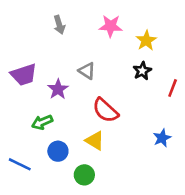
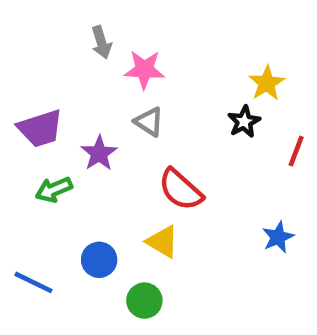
pink star: (111, 26) -> (144, 70), moved
yellow star: (146, 41) -> (267, 83), moved
green arrow: (42, 122) -> (54, 190), moved

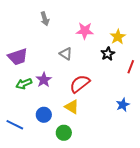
pink star: (144, 70) -> (85, 31), moved
purple star: (99, 153) -> (44, 80), moved
red semicircle: (181, 190) -> (80, 84), turned 100

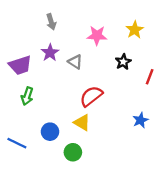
yellow star: (118, 37) -> (135, 30), moved
purple star: (44, 80) -> (50, 53), moved
green arrow: (24, 84) -> (27, 96), turned -49

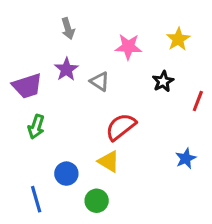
blue line: (17, 143) -> (36, 199), moved, turned 48

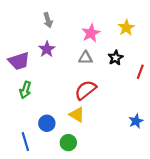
pink star: (128, 47) -> (91, 33), turned -30
gray triangle: (100, 81) -> (86, 58), moved, turned -32
blue star: (186, 158) -> (136, 121), moved

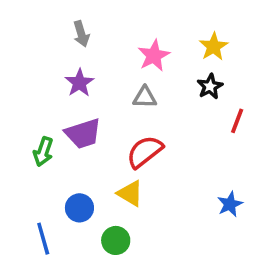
black star: (116, 58) -> (210, 86), moved
purple trapezoid: (19, 61) -> (83, 134), moved

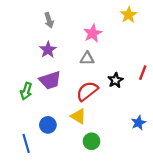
yellow star: (214, 47) -> (129, 15), moved
black star: (210, 86) -> (116, 80), moved
green circle: (116, 240) -> (92, 141), moved

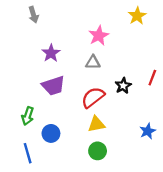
gray arrow: (49, 20) -> (34, 15), moved
green arrow: (26, 91) -> (28, 116), moved
yellow triangle: (78, 116) -> (96, 124), moved, turned -42

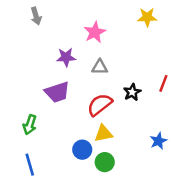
yellow star: (137, 16) -> (147, 17), turned 30
pink star: (99, 36) -> (95, 32), moved
purple star: (51, 53) -> (66, 57), moved, turned 30
blue circle: (51, 133) -> (82, 150), moved

